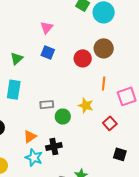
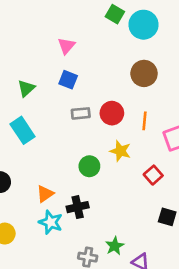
red circle: (83, 58) -> (112, 113), moved
cyan rectangle: (14, 90) -> (23, 130), turned -42
gray rectangle: (47, 105) -> (81, 113), moved

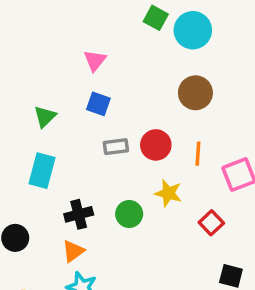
cyan rectangle: (23, 130) -> (42, 171), turned 50
black cross: (78, 207) -> (79, 214), moved

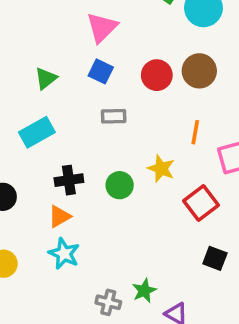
pink triangle: (95, 60) -> (102, 27), size x1.4
red circle: (156, 145) -> (157, 75), moved
cyan rectangle: (42, 171) -> (37, 132), turned 40
red square: (211, 223) -> (201, 203), size x1.4

